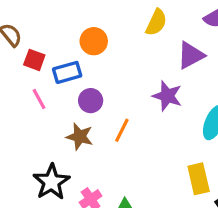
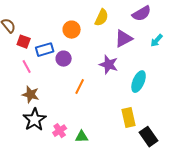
orange circle: (94, 41) -> (72, 30), moved
purple circle: (91, 101) -> (64, 59), moved
brown star: (80, 137) -> (31, 95), moved

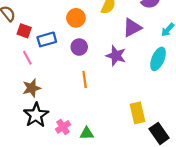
purple circle: (64, 59) -> (79, 47), moved
cyan ellipse: (139, 82) -> (158, 59), moved
orange line: (80, 87) -> (85, 79), turned -35
brown star: (31, 95) -> (32, 88), turned -30

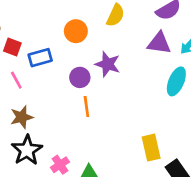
purple triangle: (132, 28) -> (159, 43), moved, turned 36
purple circle: (79, 47) -> (80, 77), moved
purple star: (116, 56) -> (108, 64), moved

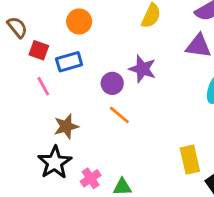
orange circle: (76, 31) -> (79, 21), moved
orange line: (86, 107) -> (119, 115), turned -42
brown star: (22, 117) -> (66, 126), moved

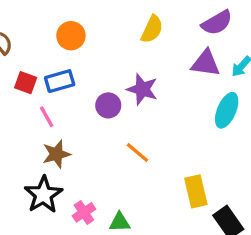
red square: (39, 50) -> (26, 83), moved
pink line: (43, 86) -> (47, 117), moved
orange line: (119, 115) -> (137, 152), moved

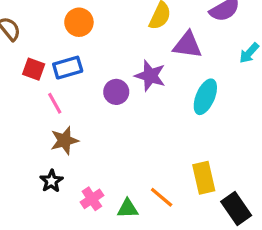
purple triangle: (206, 63) -> (188, 45), moved
cyan ellipse: (227, 110) -> (205, 97), moved
orange line: (137, 152) -> (162, 197), moved
black star: (43, 195) -> (51, 181), size x0.6

